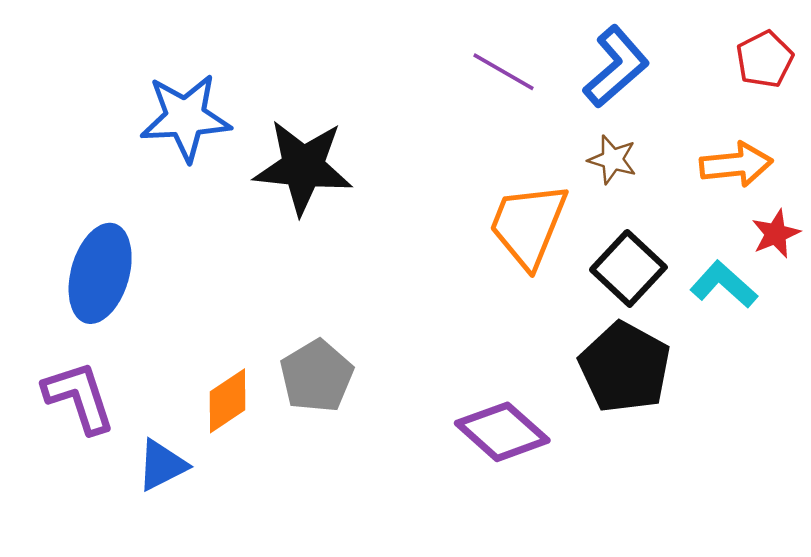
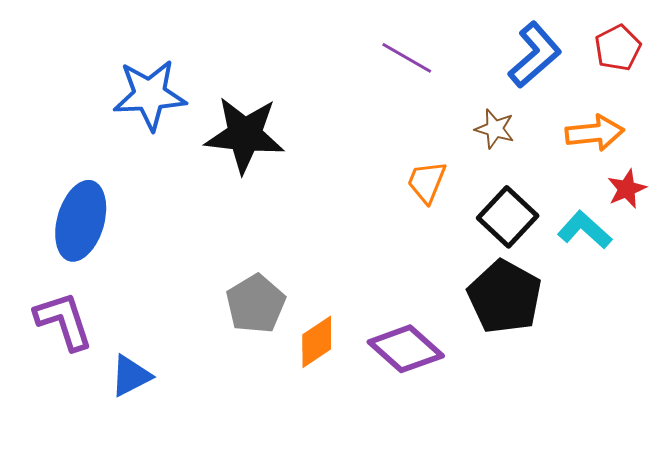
blue L-shape: (616, 67) -> (535, 55), moved
orange trapezoid: (528, 225) -> (427, 182), size x0.6
orange diamond: (228, 401) -> (317, 342), moved

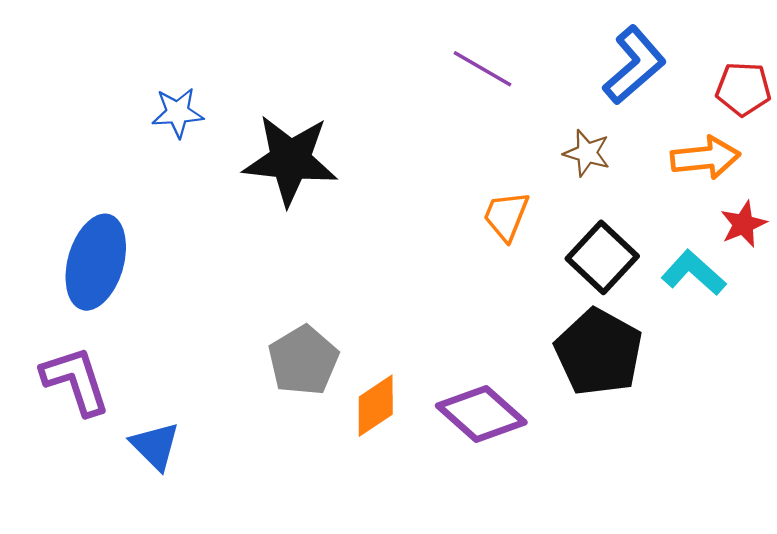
red pentagon: (618, 48) -> (743, 89), moved, turned 30
blue star: (150, 95) -> (178, 113), size x0.6
blue triangle: (131, 376) -> (155, 446), turned -48

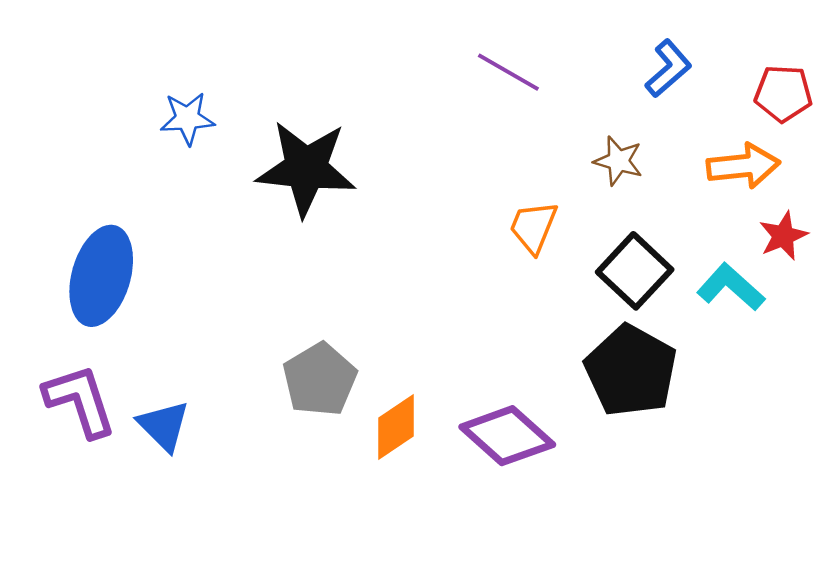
blue L-shape: (634, 65) -> (668, 68), size x0.7
blue triangle: (155, 446) -> (164, 426), moved

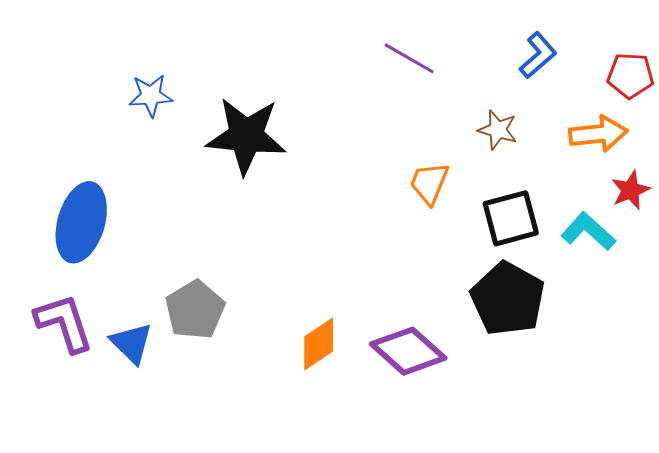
black square: (635, 271) -> (511, 218), turned 32
gray pentagon: (320, 379) -> (195, 310), moved

